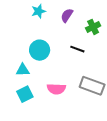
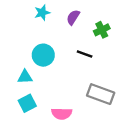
pink semicircle: (56, 89) -> (62, 114), moved

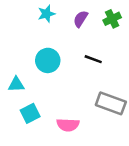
green cross: (102, 30) -> (112, 19), moved
cyan triangle: (25, 77) -> (16, 84), moved

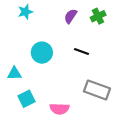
cyan star: (46, 14) -> (25, 12), moved

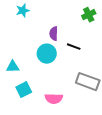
purple semicircle: (71, 16) -> (54, 34), moved, turned -32
cyan circle: (42, 53) -> (47, 54), moved

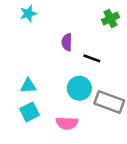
cyan circle: (47, 54) -> (79, 88), moved
cyan triangle: (13, 67) -> (28, 86), moved

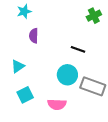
purple semicircle: (67, 42) -> (34, 36), moved
cyan triangle: (28, 86) -> (18, 66), moved, turned -32

